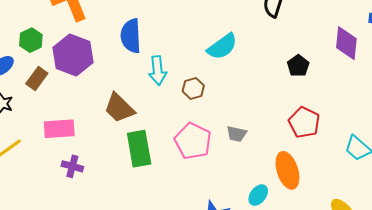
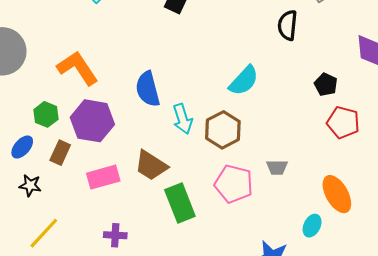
brown hexagon: (193, 88) -> (223, 130), size x1.6
red pentagon: (304, 122) -> (343, 122), moved
pink rectangle: (59, 129) -> (103, 177), moved

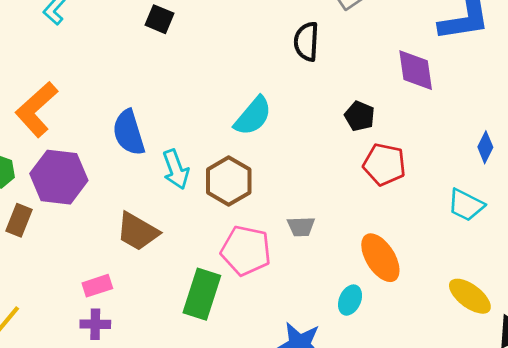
orange L-shape: (78, 68) -> (36, 109), turned -96
pink rectangle: (103, 177) -> (97, 286), moved, size x0.7
green rectangle: (180, 203) -> (202, 294), moved, turned 42

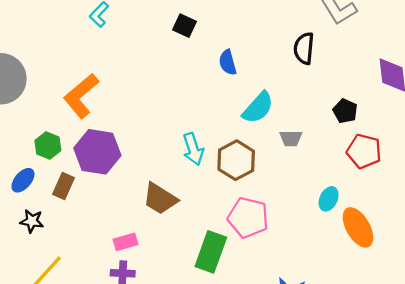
blue semicircle: (129, 133) -> (228, 62), moved, size x0.7
gray trapezoid: (301, 227) -> (291, 138), moved
cyan ellipse: (350, 300) -> (329, 199), moved

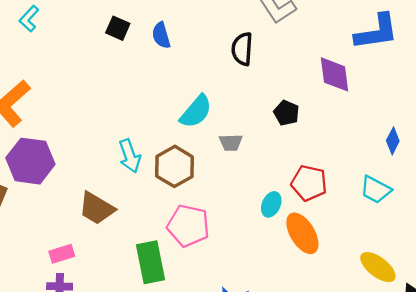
blue semicircle: (228, 62) -> (161, 35), moved
red pentagon: (364, 151) -> (309, 183), moved
green rectangle: (211, 252) -> (150, 262), turned -30

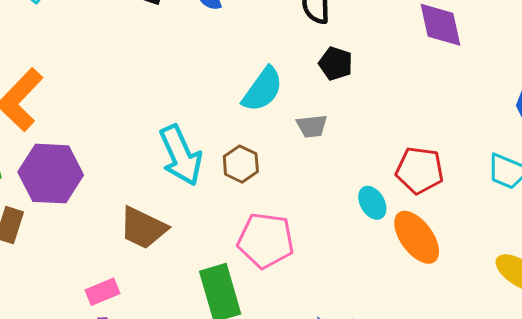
black pentagon: (286, 113) -> (336, 64), moved
cyan arrow: (130, 156) -> (181, 155), size x1.4
brown hexagon: (175, 166) -> (241, 164), size x0.7
cyan ellipse: (271, 204) -> (372, 203), turned -50

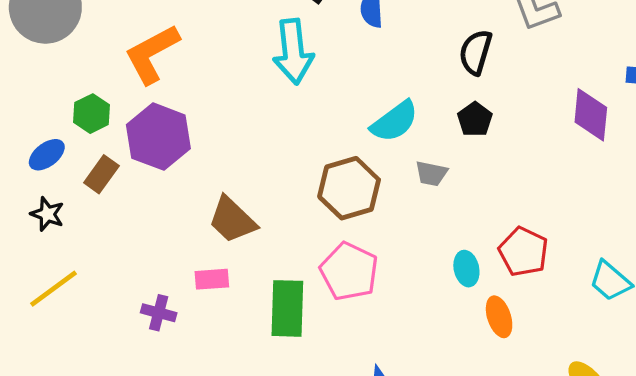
cyan arrow: (181, 155) -> (293, 52), moved
brown hexagon: (241, 164) -> (349, 188), size x1.6
orange ellipse: (417, 237) -> (499, 317), size x0.7
pink rectangle: (103, 292) -> (212, 279), moved

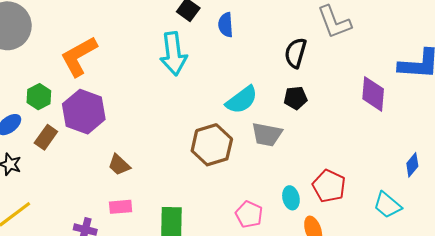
black pentagon: (475, 119) -> (296, 98), turned 30
gray trapezoid: (431, 174) -> (267, 134), size x1.4
brown trapezoid: (232, 220) -> (119, 165), moved, size x0.7
pink pentagon: (349, 271) -> (249, 214), moved, size x0.7

